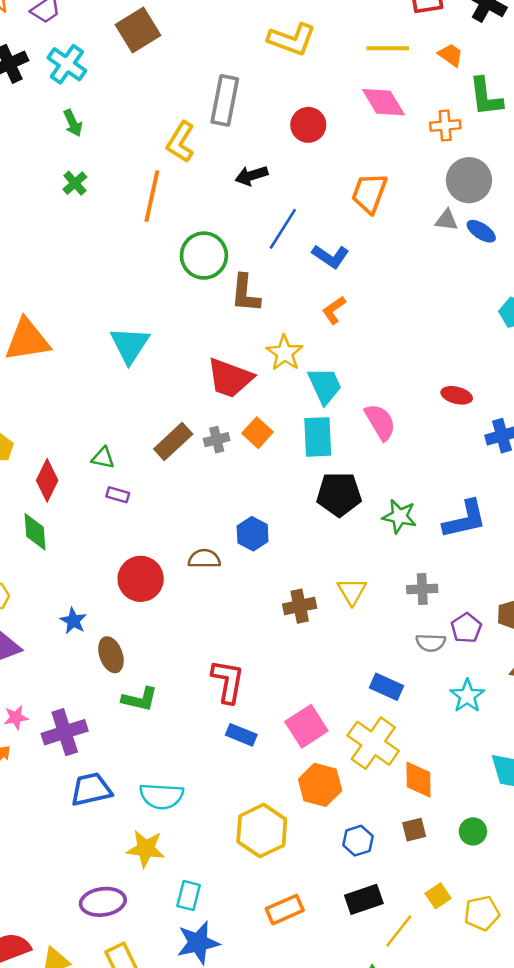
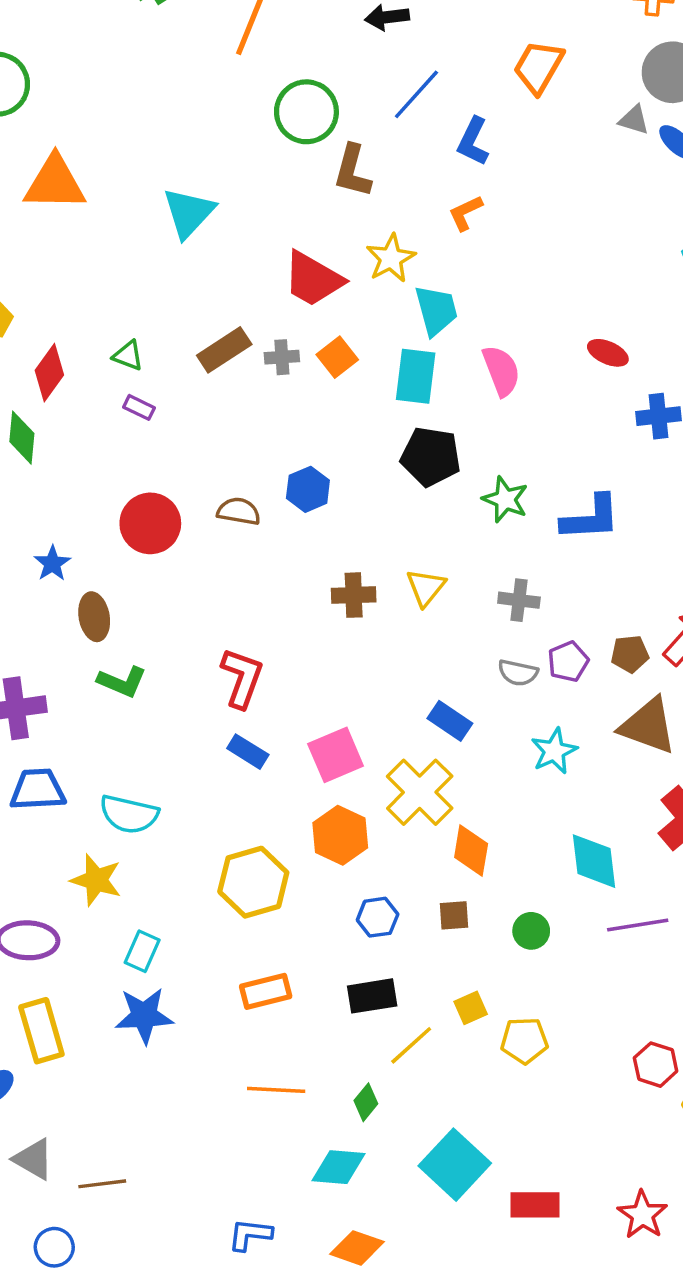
blue L-shape: (331, 256) -> (473, 141), turned 72

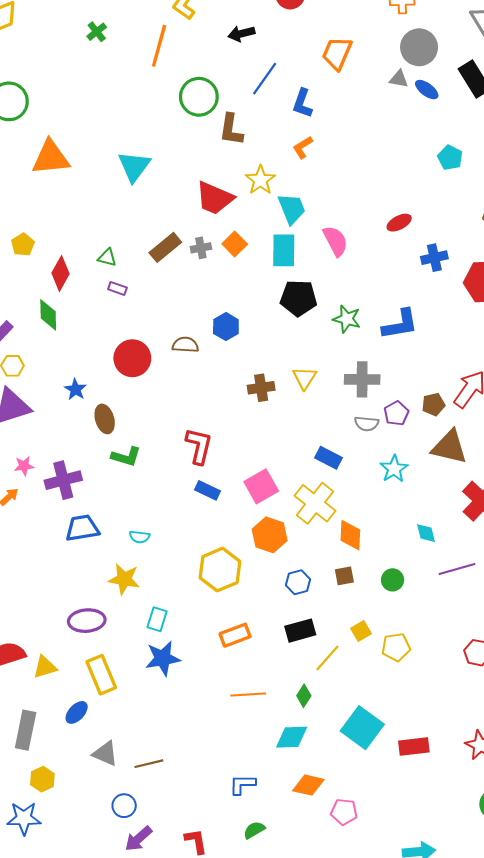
red ellipse: (608, 353) -> (399, 223), turned -45
gray cross: (519, 600) -> (362, 379), size x1.4
cyan semicircle: (129, 814) -> (140, 537), size x0.6
cyan diamond: (594, 861) -> (426, 533), size x0.6

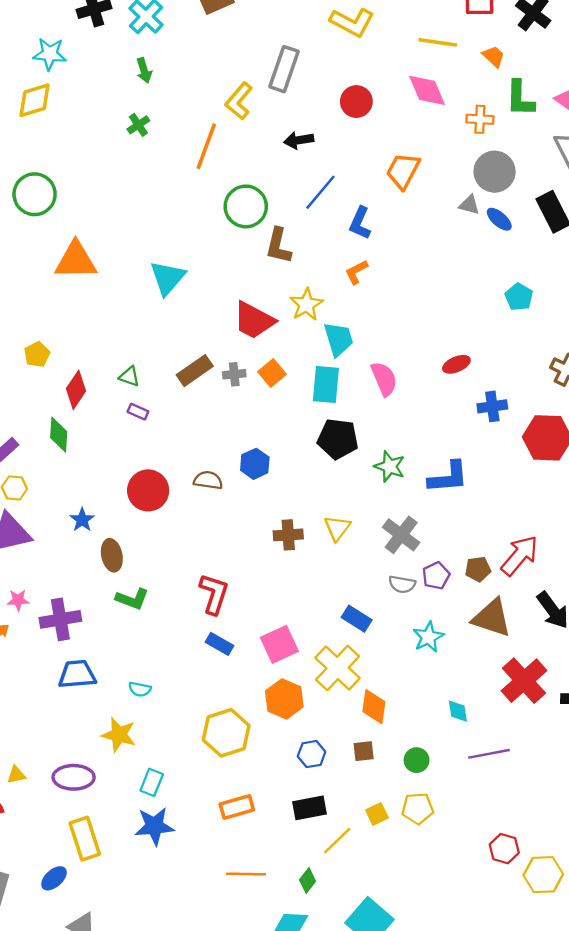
gray cross: (362, 379) -> (401, 535), turned 32
yellow pentagon: (396, 647) -> (418, 808), moved
yellow triangle: (45, 667) -> (16, 775), moved, size x0.7

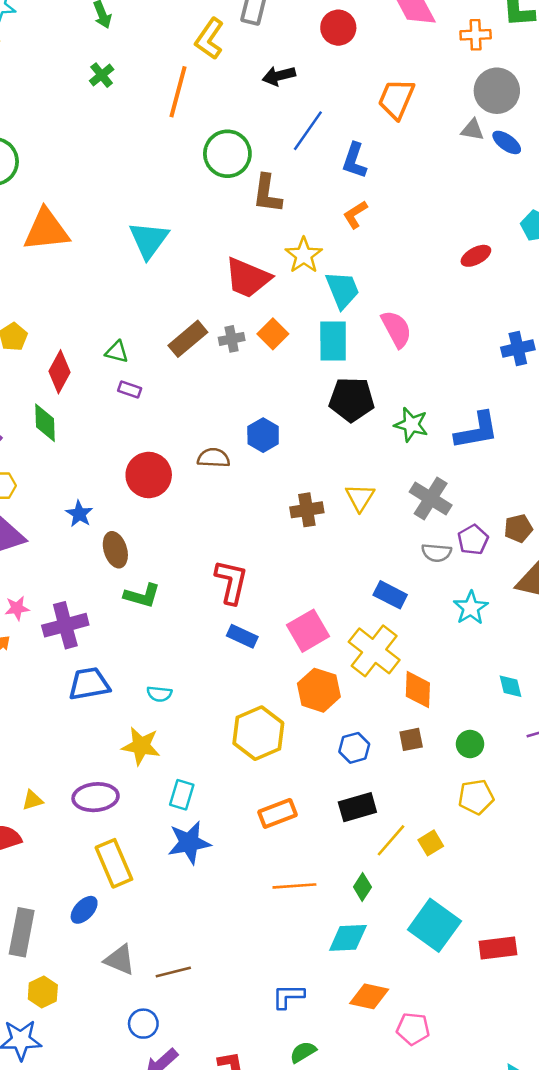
red ellipse: (456, 364) -> (476, 256), moved
yellow square: (377, 814) -> (431, 843), moved

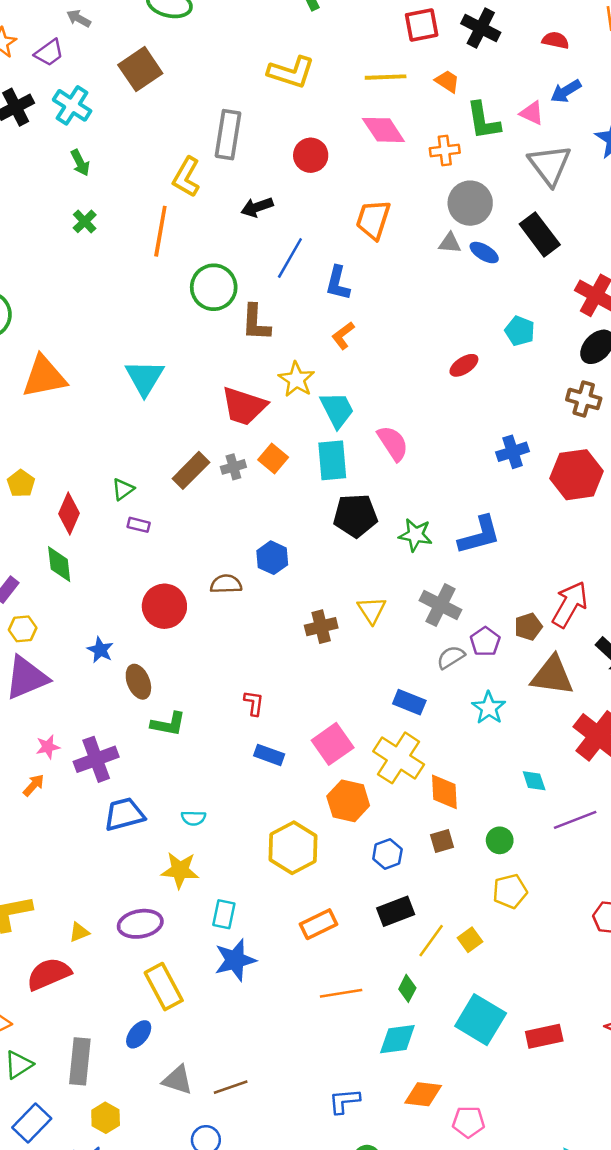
green triangle: (117, 352) -> (123, 489), turned -45
gray semicircle: (437, 553) -> (451, 657), turned 148
red L-shape: (231, 582) -> (254, 703), size x0.6

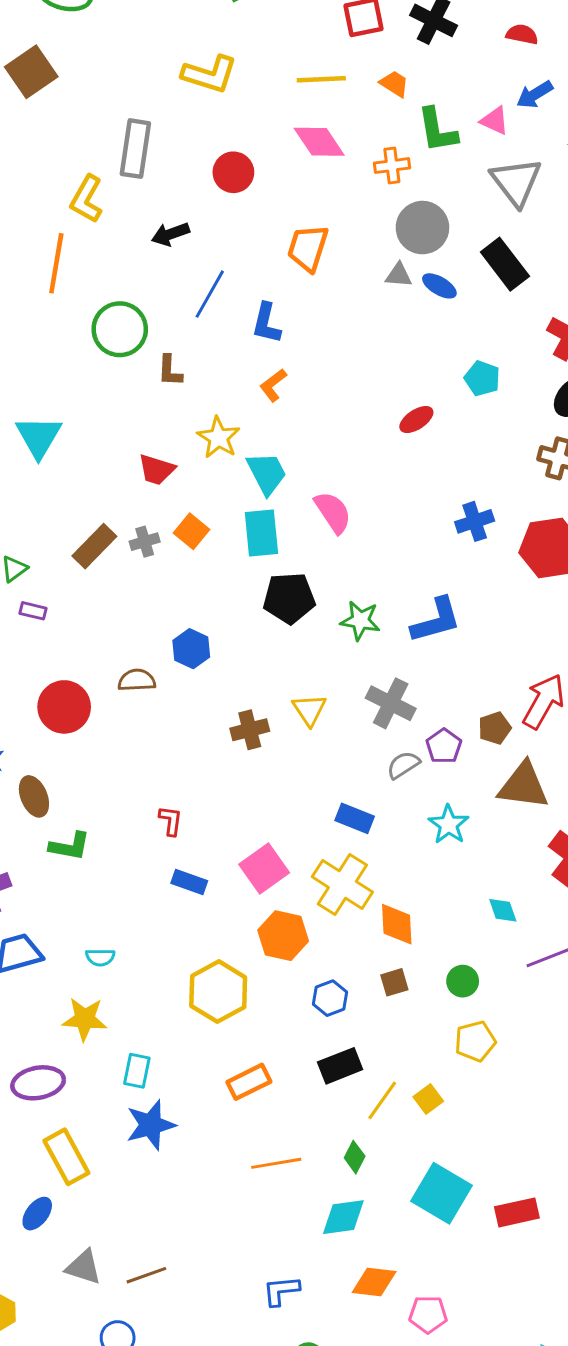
brown L-shape: (256, 323) -> (170, 371), size x0.7
red trapezoid: (244, 406) -> (157, 470), size x0.7

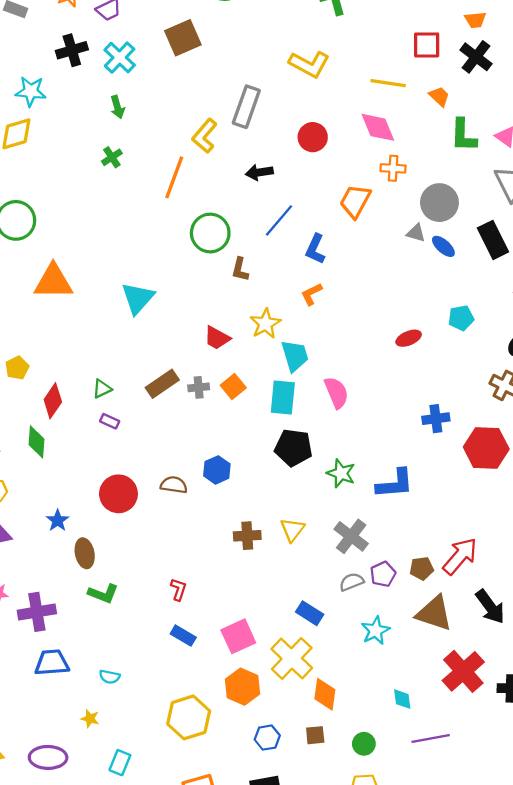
orange cross: (392, 166) -> (393, 168), moved
cyan pentagon: (482, 378) -> (461, 318), turned 30
yellow star: (85, 1019) -> (90, 719), size x0.6

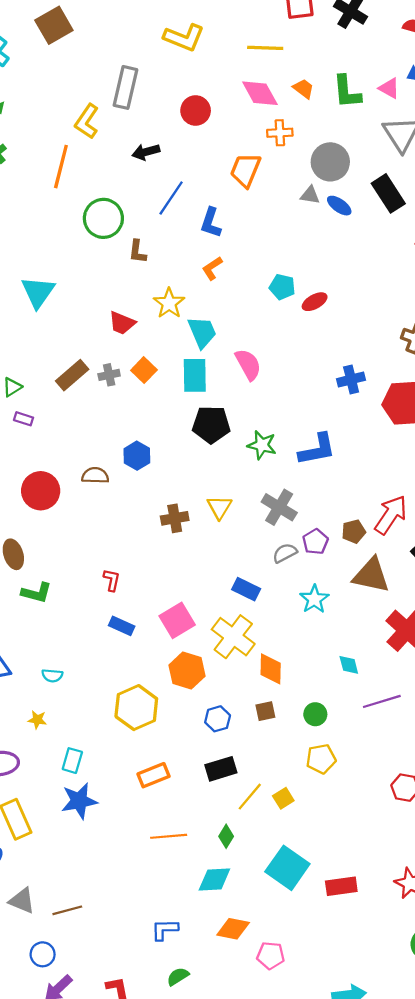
orange trapezoid: (439, 96) -> (303, 89), moved
cyan pentagon: (461, 318) -> (282, 287), moved, turned 30

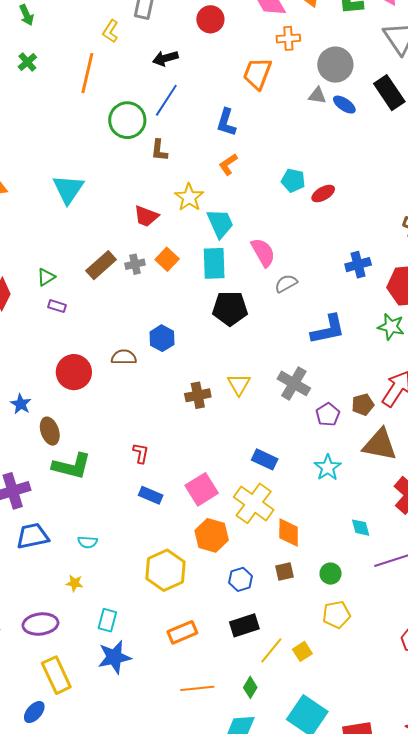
yellow L-shape: (87, 121) -> (110, 31), size x0.7
blue line: (171, 198) -> (166, 100), moved
green star: (262, 445) -> (391, 327), moved
gray semicircle: (285, 553) -> (286, 283), moved
green L-shape: (36, 593) -> (72, 466), size x1.4

